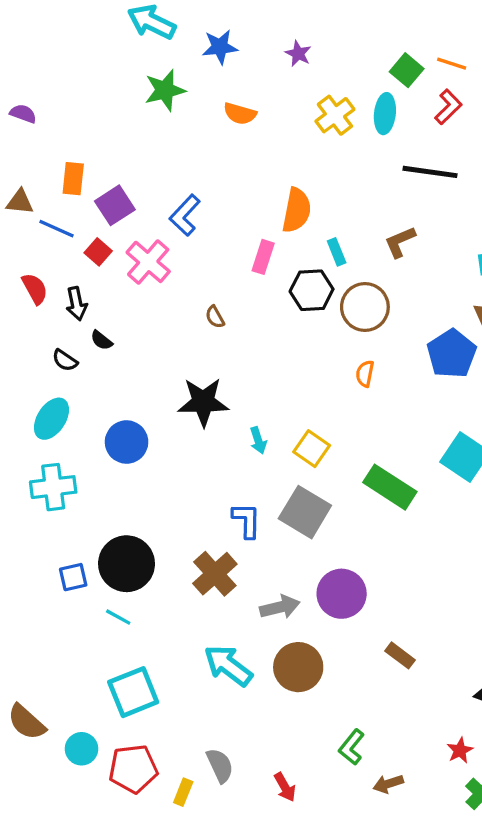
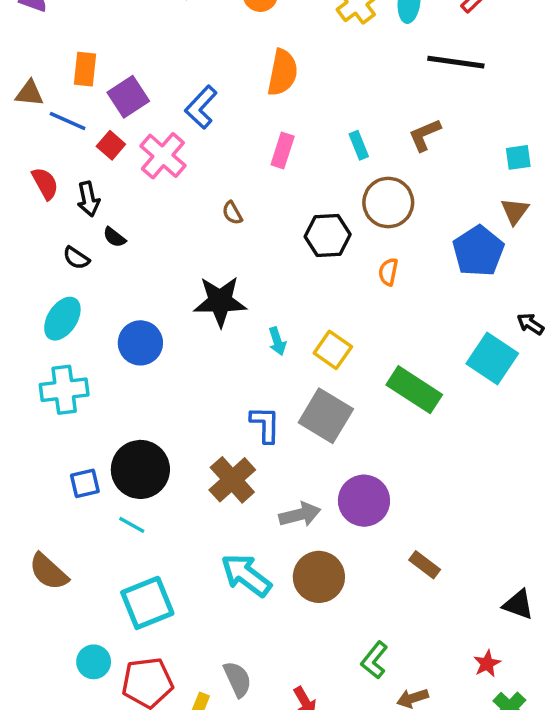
orange semicircle: (297, 210) -> (283, 73), moved
black hexagon: (312, 290) -> (328, 235), moved
brown semicircle: (26, 722) -> (49, 572), moved

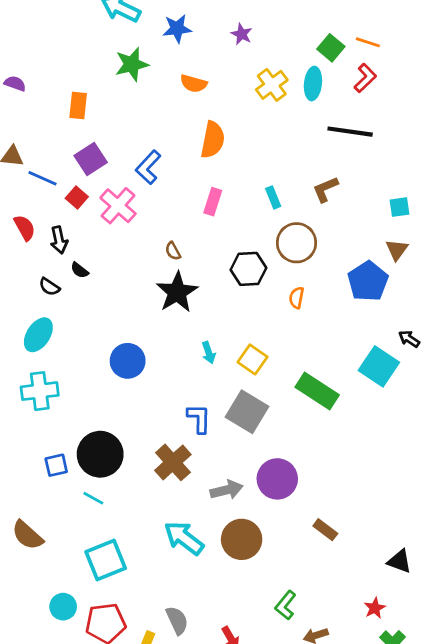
orange rectangle: (85, 69) -> (78, 105), moved
black star: (220, 301) -> (177, 292), moved, turned -30
blue circle: (140, 343) -> (128, 361), moved

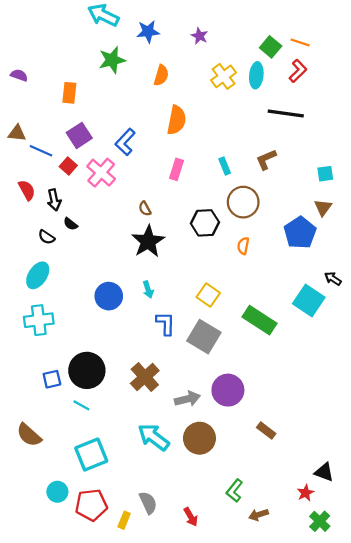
orange semicircle: (194, 84) -> (161, 75), turned -90
cyan arrow: (209, 353) -> (148, 290), moved
blue L-shape: (199, 419) -> (166, 323), moved
black triangle: (399, 561) -> (324, 472), moved

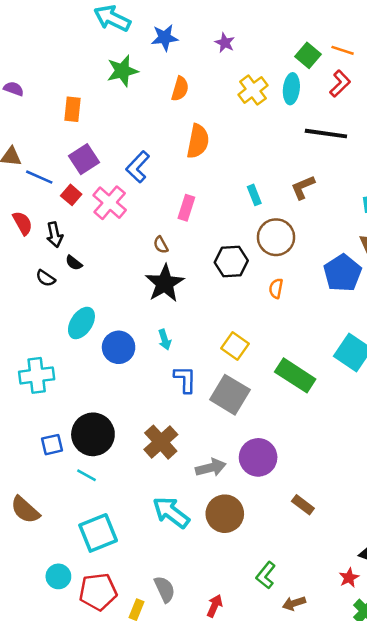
pink rectangle: (177, 169) -> (186, 208), moved
cyan ellipse: (38, 275) -> (81, 323), moved
red arrow: (191, 517) -> (215, 606), turned -126

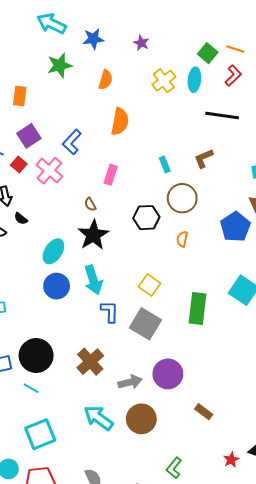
cyan ellipse: (81, 323) -> (53, 251), moved
cyan arrow: (165, 340) -> (93, 280), size x1.8
green rectangle: (295, 375) -> (198, 309), turned 64
red star: (349, 578) -> (231, 460), moved

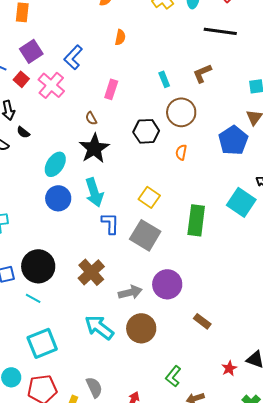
orange semicircle: (120, 122) -> (120, 37), size x0.6

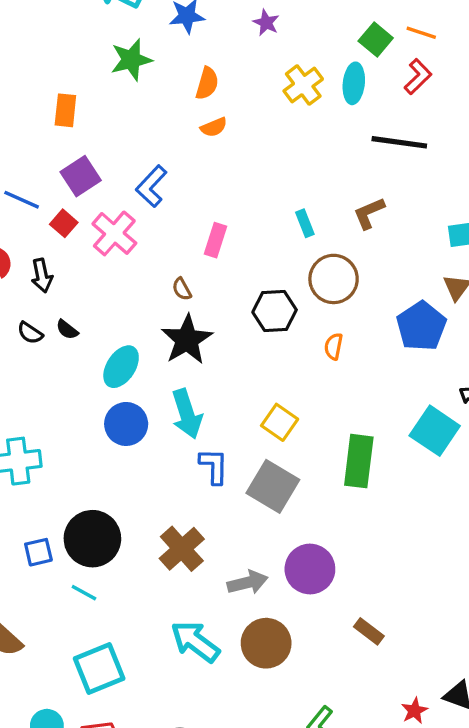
orange semicircle: (120, 37) -> (214, 127), moved, turned 56
black semicircle: (23, 132) -> (67, 330), moved

